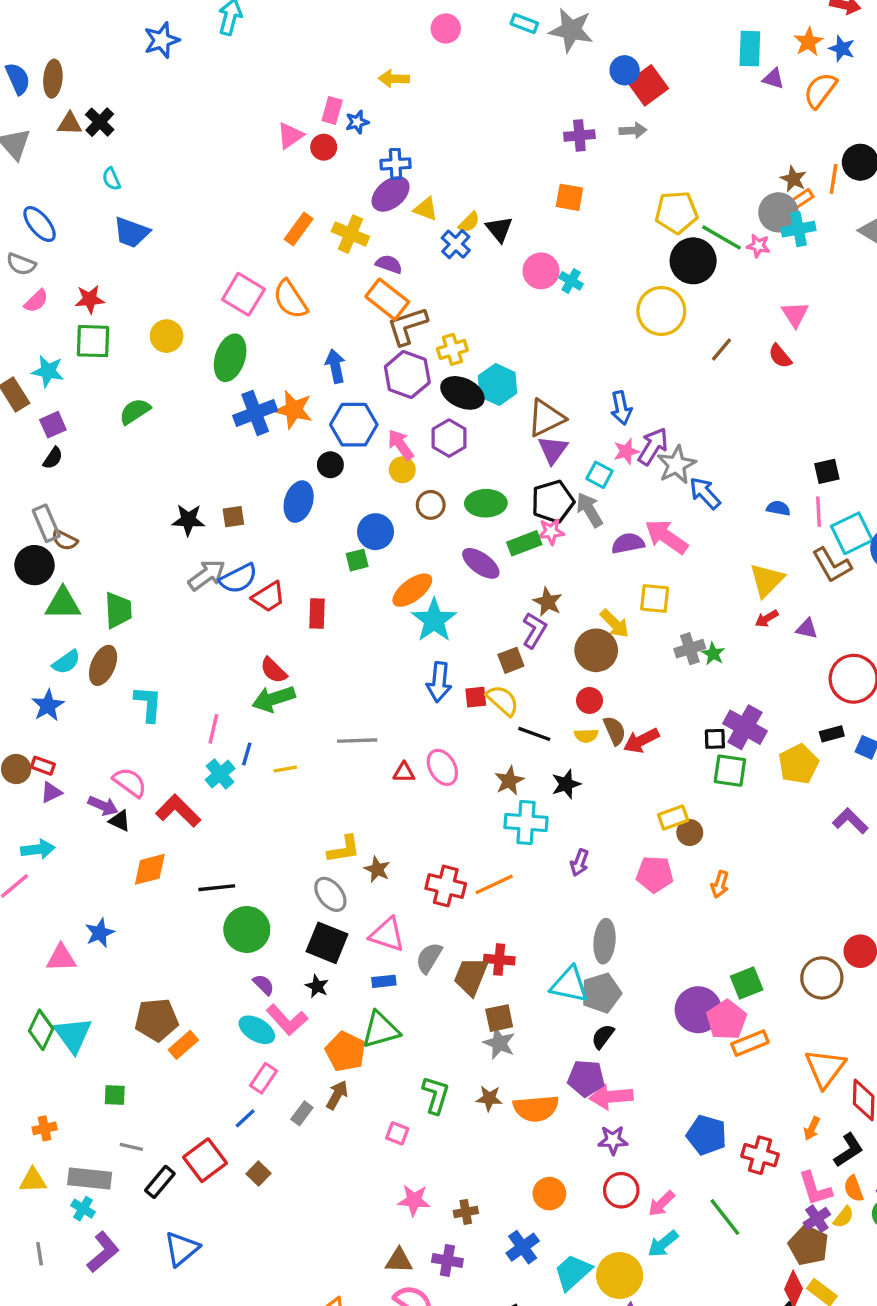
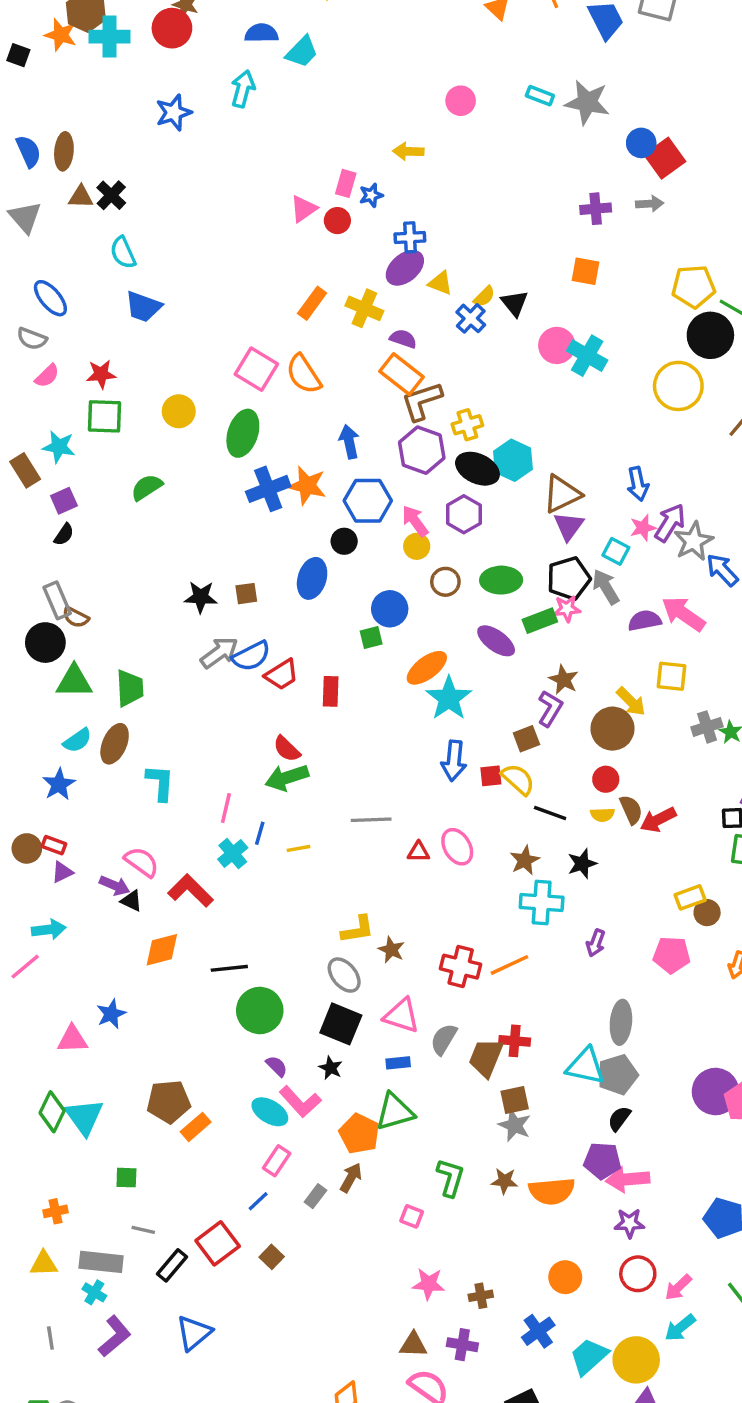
cyan semicircle: (111, 179) -> (123, 253), size x1.4
cyan cross: (571, 281) -> (587, 356), size x1.6

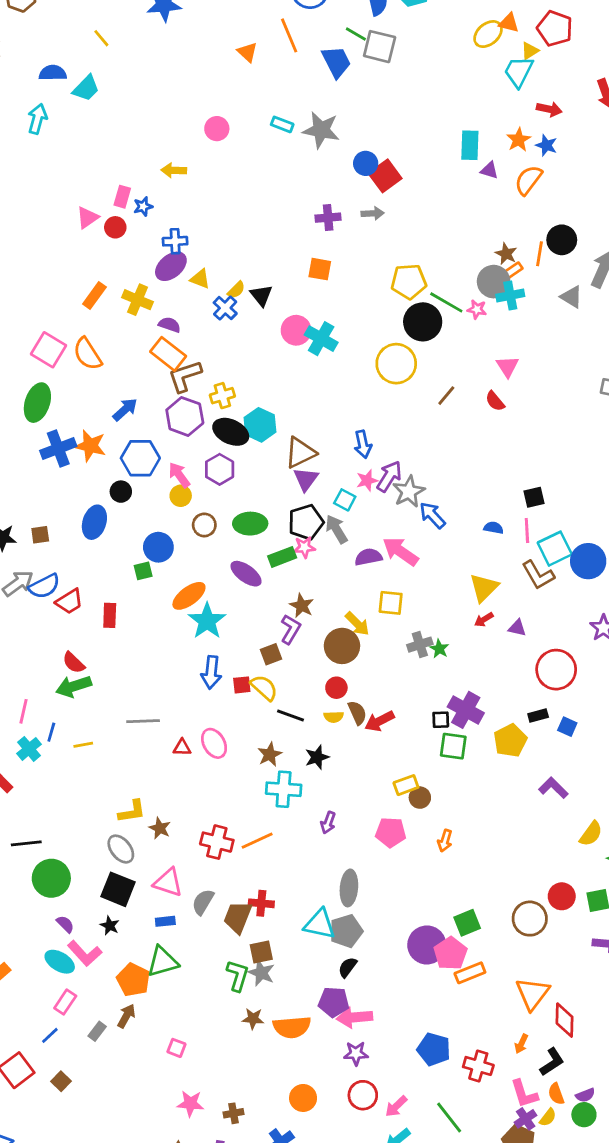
blue arrow: (349, 442) -> (125, 410), turned 60
green L-shape: (450, 1178) -> (238, 976), moved

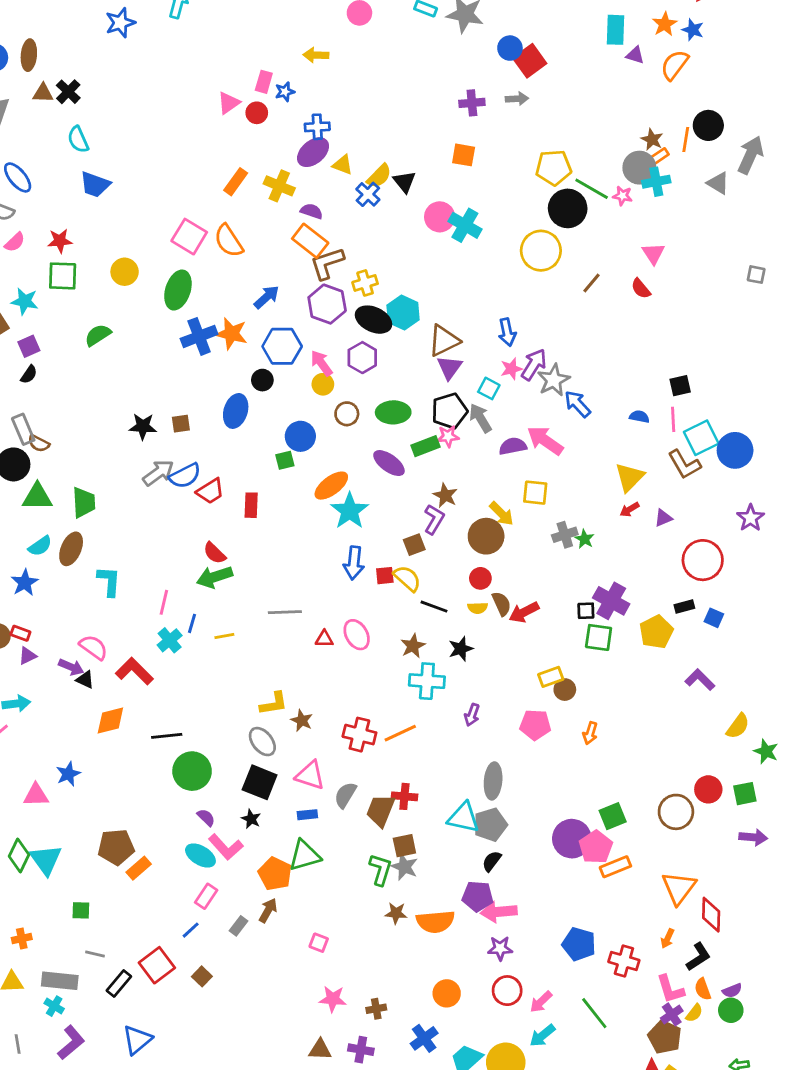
yellow semicircle: (236, 290) -> (379, 176), size x1.4
purple triangle: (517, 628) -> (663, 518), turned -36

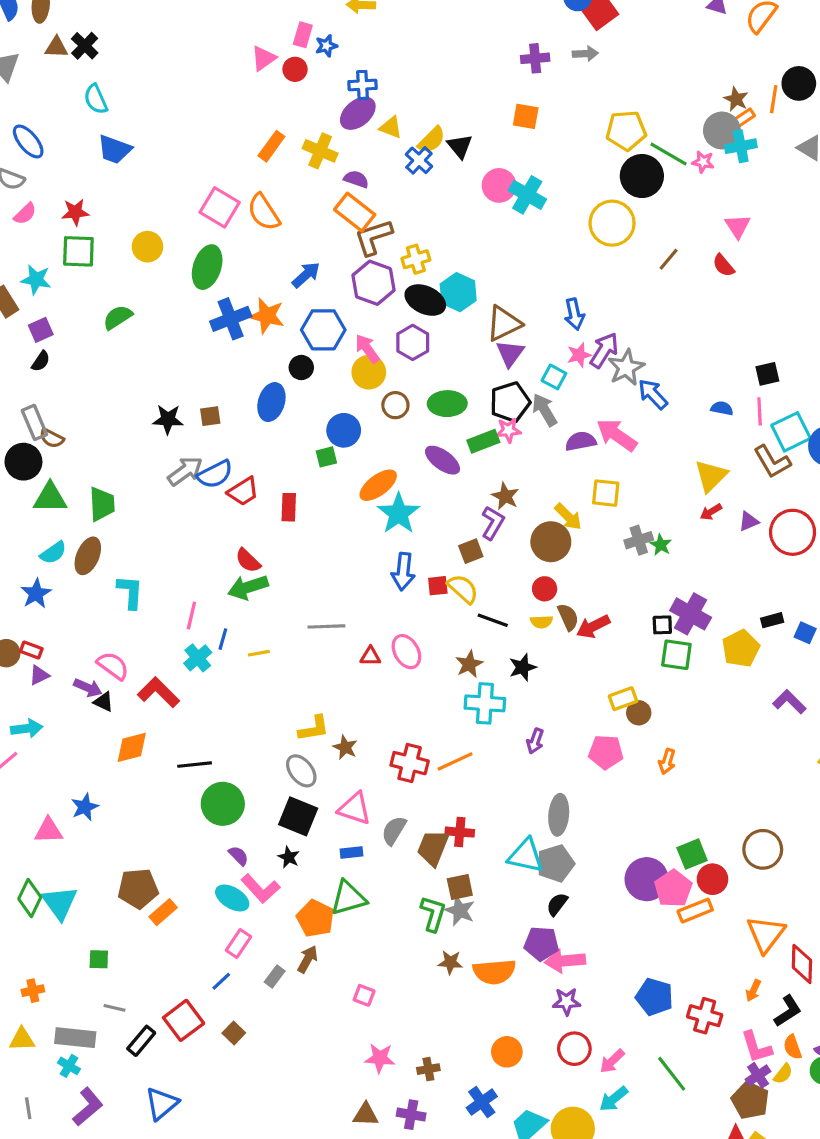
yellow circle: (323, 384) -> (369, 372), size x1.4
red circle: (703, 560) -> (793, 532), moved
red circle: (708, 789) -> (712, 879), moved

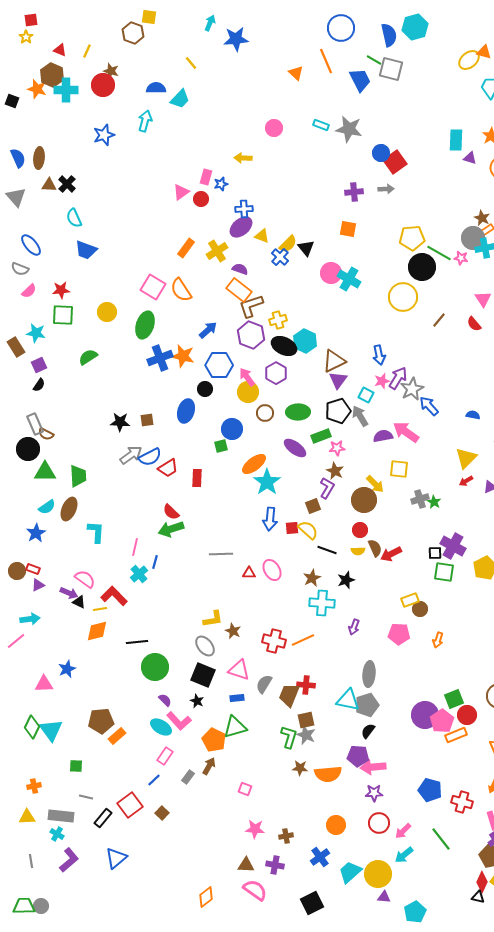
yellow cross: (320, 151) -> (217, 251), turned 35
pink star: (508, 430) -> (337, 448), moved
yellow line: (259, 653) -> (100, 609), moved

